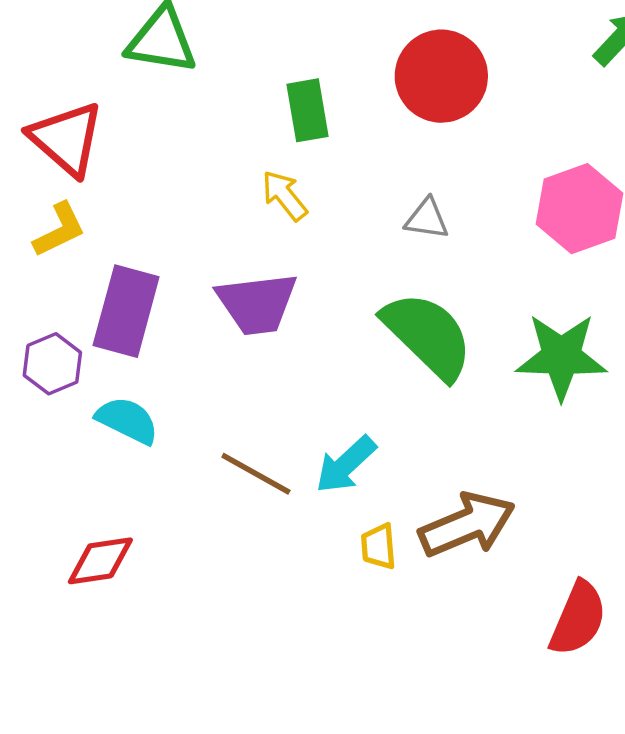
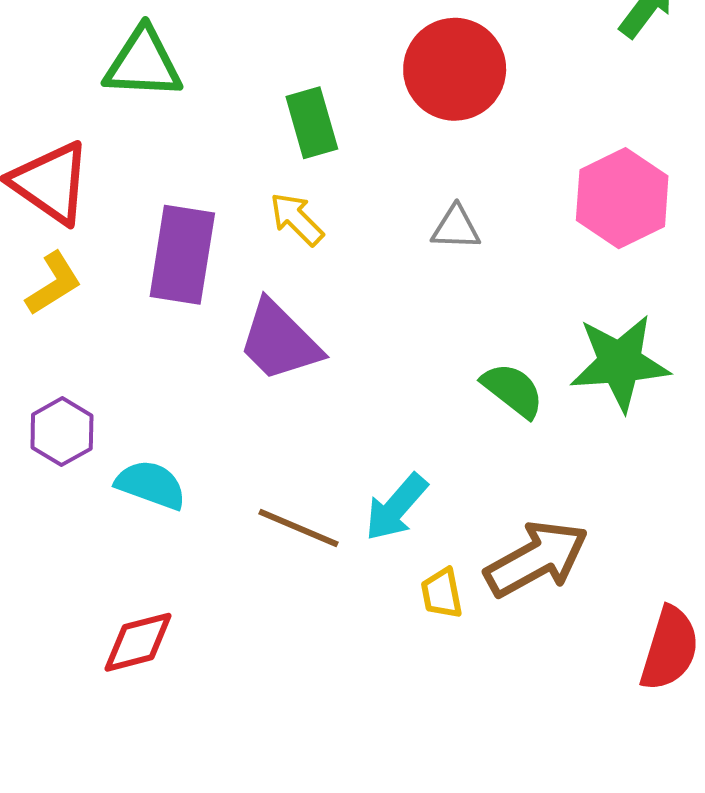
purple trapezoid: (257, 304) -> (279, 341), turned 58
purple rectangle: (126, 311) -> (182, 255), moved
green semicircle: (428, 335) -> (513, 390), moved, size x0.6

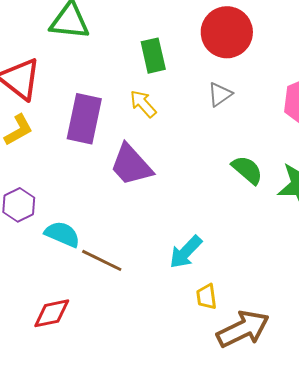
gray triangle: (456, 228) -> (220, 94), moved, turned -40
green semicircle: (513, 390) -> (247, 170), moved
brown line: (298, 528) -> (102, 260), moved
brown arrow: (536, 559) -> (243, 329), moved

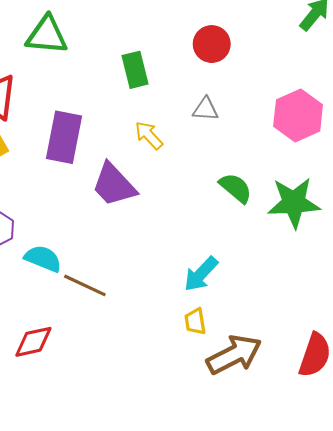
red circle: (227, 32) -> (212, 44), size x0.7
gray triangle: (220, 94) -> (206, 109), turned 40
yellow arrow: (143, 104) -> (149, 135), moved
cyan arrow: (186, 252) -> (201, 274), moved

